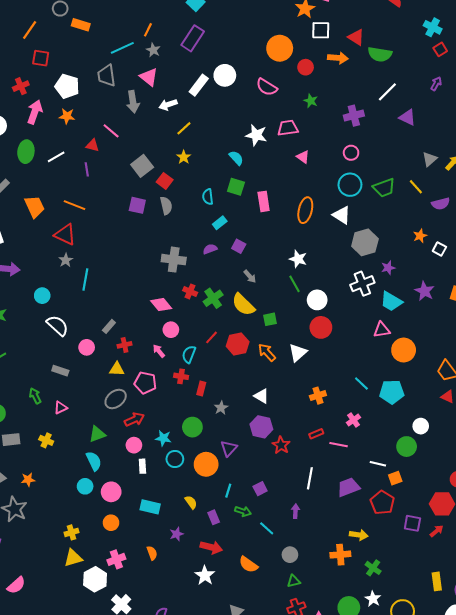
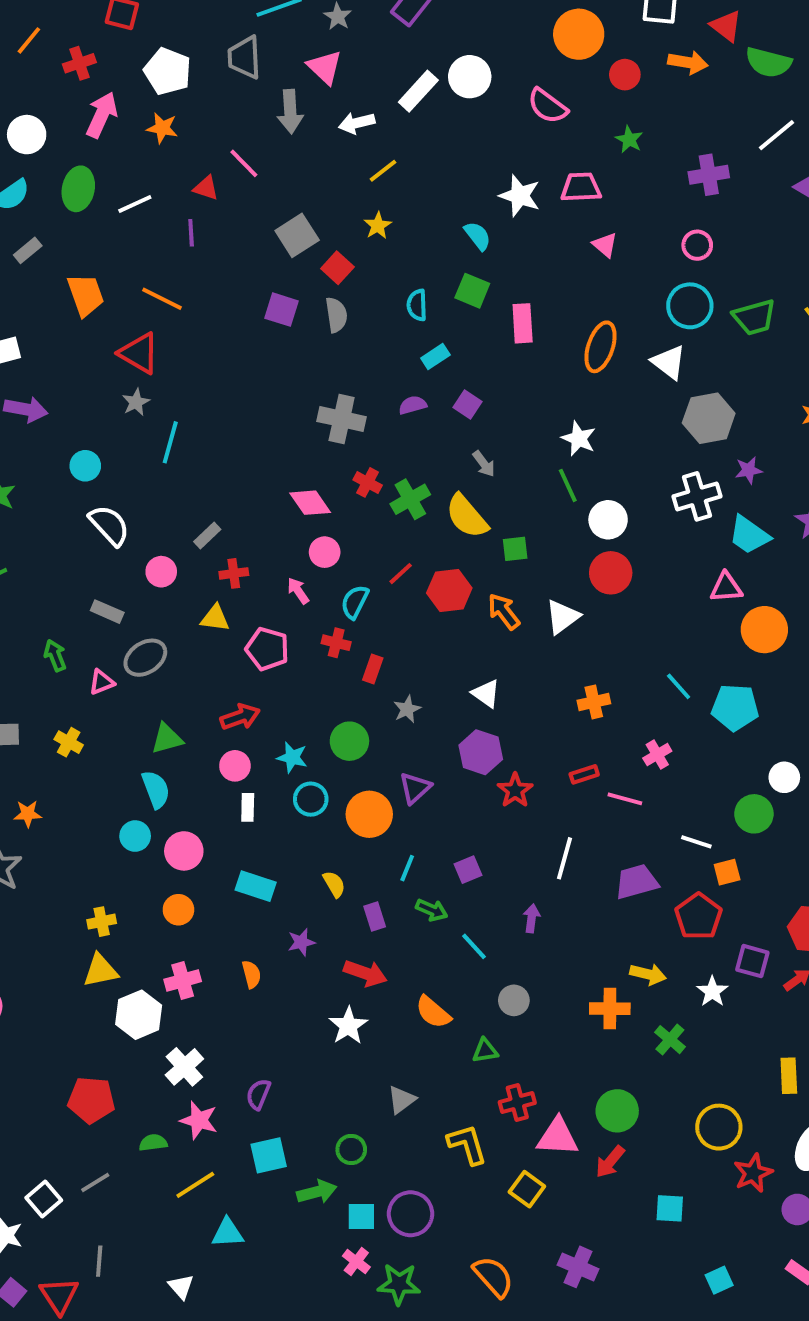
gray ellipse: (116, 399) -> (145, 658), moved
green triangle: (294, 581) -> (485, 1051), moved
white star: (373, 599) -> (712, 991), moved

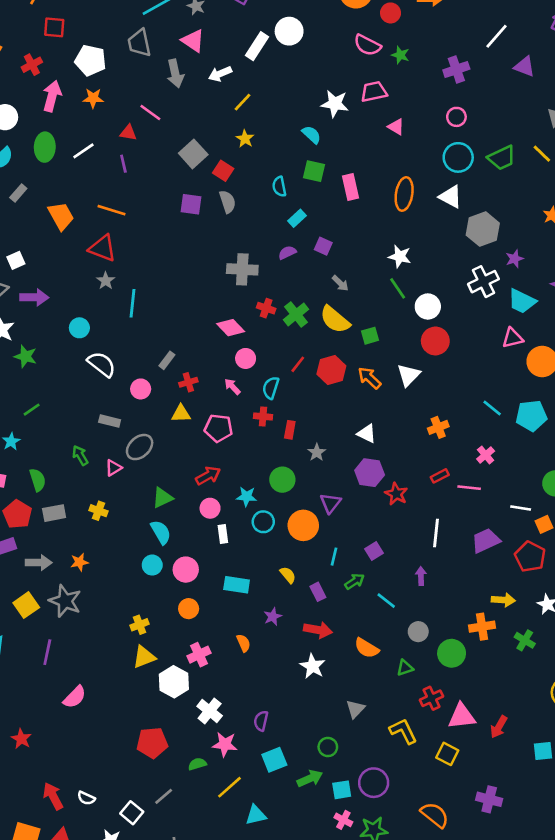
pink semicircle: (548, 106) -> (367, 45), moved
green arrow: (432, 910) -> (355, 581), turned -48
green circle: (617, 1111) -> (452, 653), moved

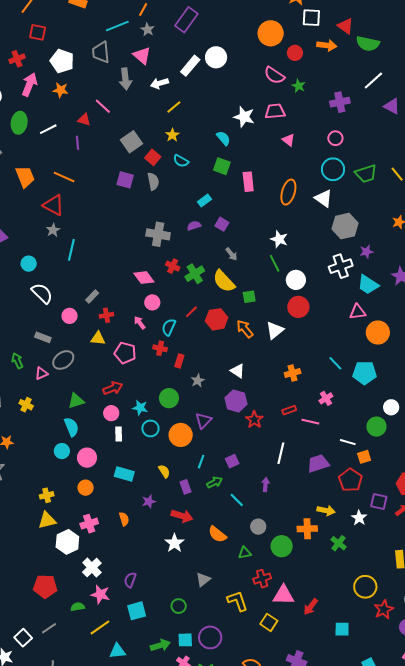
cyan semicircle: (279, 187) -> (181, 161), moved, turned -56
green arrow: (310, 778) -> (160, 645), moved

